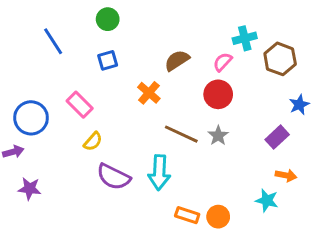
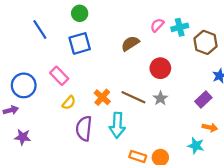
blue square: (108, 60) -> (80, 43), size x1.5
pink semicircle: (223, 62) -> (157, 25), moved
orange cross: (149, 93) -> (102, 97), moved
purple semicircle: (114, 177) -> (84, 128), turned 70

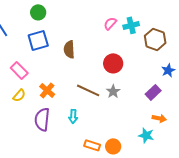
brown semicircle: (130, 43) -> (69, 49), moved, turned -60
orange cross: (102, 97) -> (47, 90), moved
yellow semicircle: (69, 103) -> (19, 95), moved
cyan arrow: (117, 125) -> (73, 116), size x0.6

